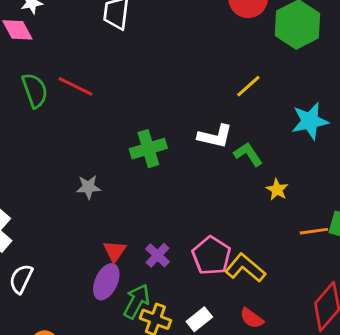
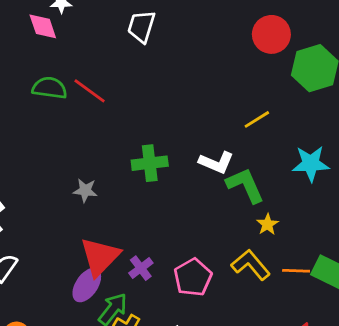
green semicircle: (35, 90) -> (50, 88), turned -72
green L-shape: (248, 154) -> (245, 185), size x1.4
red triangle: (115, 251) -> (100, 257), size x1.8
yellow L-shape: (245, 268) -> (251, 265), moved

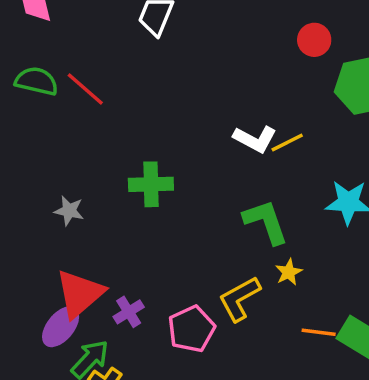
red circle: (271, 34) -> (314, 40), size x0.7
white L-shape: (216, 162) -> (255, 139), moved
yellow L-shape: (251, 265) -> (239, 299), moved, turned -84

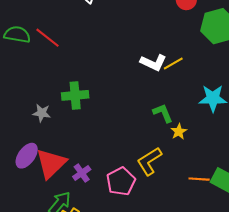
green cross: (151, 184) -> (75, 95), moved
green L-shape: (266, 222) -> (163, 113), size x0.7
yellow star: (289, 272) -> (179, 132), moved
purple ellipse: (61, 327) -> (27, 156), moved

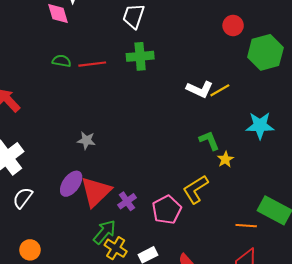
green semicircle: (17, 35) -> (62, 61), size x0.7
red line: (47, 38) -> (92, 64), turned -45
green cross: (75, 95) -> (140, 56), moved
orange line: (199, 179) -> (246, 226), moved

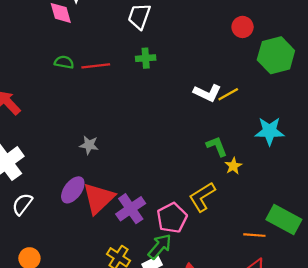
green cross: (140, 56) -> (146, 58), size x0.7
purple cross: (127, 201) -> (131, 209), size x1.5
green arrow: (105, 232) -> (160, 246), moved

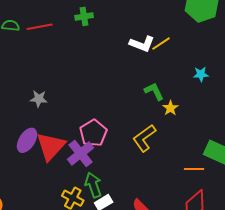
cyan star: (270, 131) -> (201, 74), size x0.6
pink pentagon: (172, 218) -> (93, 133), moved
green arrow: (160, 246) -> (93, 185), moved, turned -55

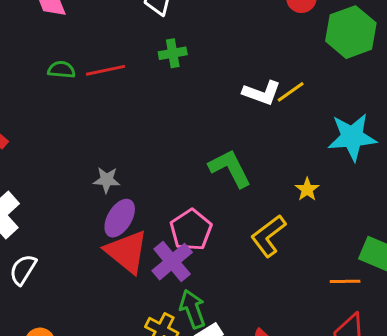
cyan star: (201, 74) -> (352, 137), size x2.0
green L-shape: (154, 91) -> (230, 168), moved, size x1.4
purple ellipse: (27, 140) -> (120, 218), moved
red triangle: (51, 146) -> (127, 252), turned -32

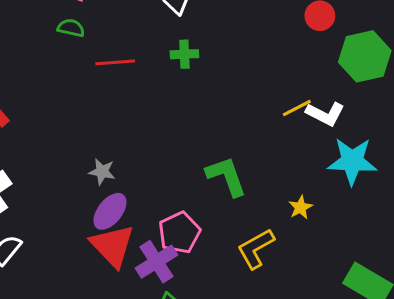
green semicircle: (61, 70) -> (71, 28), moved
white L-shape: (262, 93) -> (325, 114), moved

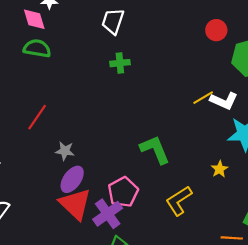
green semicircle: (71, 28) -> (37, 48), size x1.4
red line: (115, 62) -> (37, 117), moved, turned -48
yellow star: (300, 207) -> (220, 169), moved

